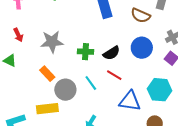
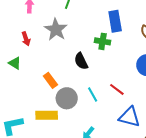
gray star: (52, 42) -> (56, 30), moved, turned 30
green cross: (85, 52) -> (103, 41), moved
black semicircle: (111, 53) -> (81, 61), moved, turned 90

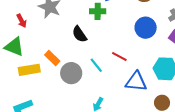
green triangle: (15, 63) -> (14, 47), size x1.5
yellow rectangle: (47, 115) -> (29, 70), moved

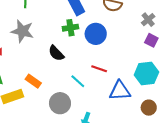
blue circle: (146, 28) -> (96, 34), moved
gray circle: (71, 73) -> (60, 103), moved

